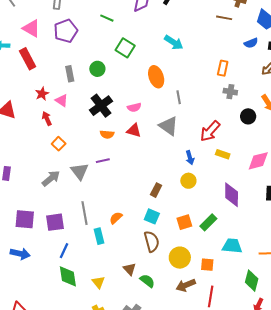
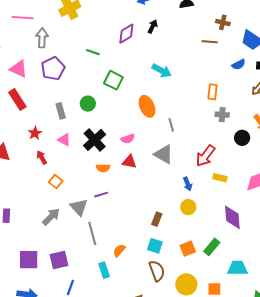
pink triangle: (62, 100) -> (64, 140), moved
gray line: (84, 213) -> (92, 233), moved

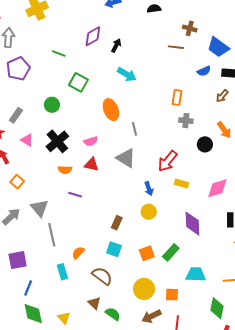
black arrow: (153, 26) -> (116, 45), moved
gray rectangle: (61, 111) -> (16, 115), moved, turned 49
purple line: (101, 195) -> (75, 195), moved, turned 32
brown semicircle: (157, 271) -> (102, 276), moved, turned -35

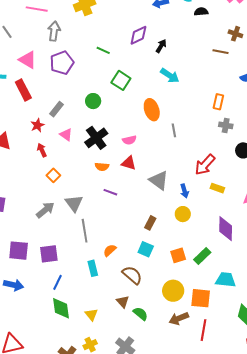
gray triangle: (126, 158) -> (159, 180), moved
orange square: (172, 295) -> (201, 298), size x1.5

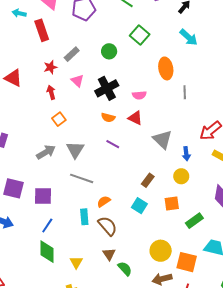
gray line: (85, 231) -> (82, 178), turned -70
orange square: (178, 255) -> (172, 204), moved
brown semicircle: (132, 275) -> (108, 226), moved

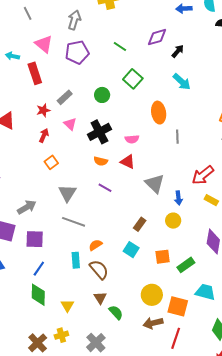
red arrow: (51, 92) -> (44, 135), turned 40
gray arrow: (46, 152) -> (27, 207), moved
orange square: (172, 204) -> (163, 257), moved

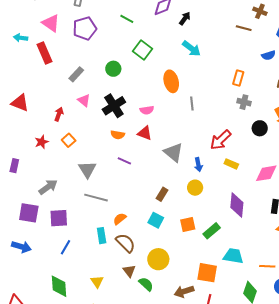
red star: (43, 110) -> (42, 142), moved
green diamond: (38, 295) -> (59, 286), moved
yellow circle: (152, 295) -> (158, 259), moved

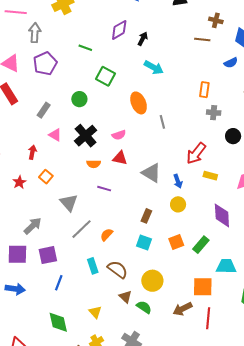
gray line: (96, 198) -> (82, 229), turned -50
orange semicircle: (120, 219) -> (107, 235), moved

